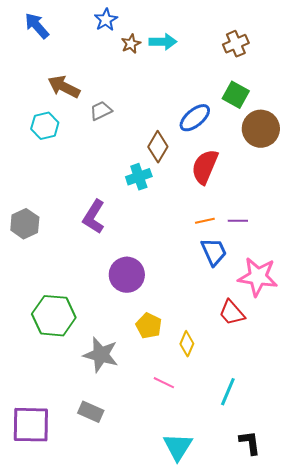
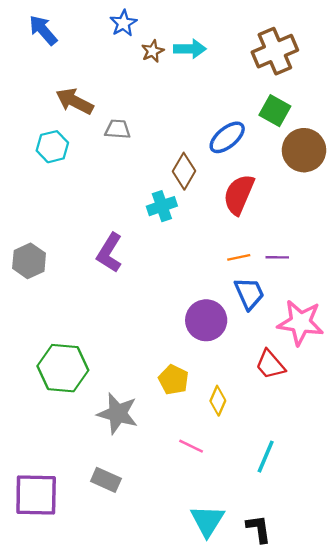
brown cross: (236, 44) -> (275, 51), size x1.5
gray trapezoid: (101, 111) -> (118, 129), turned 30
purple circle: (127, 275) -> (206, 320), moved
black L-shape: (250, 443) -> (259, 529), moved

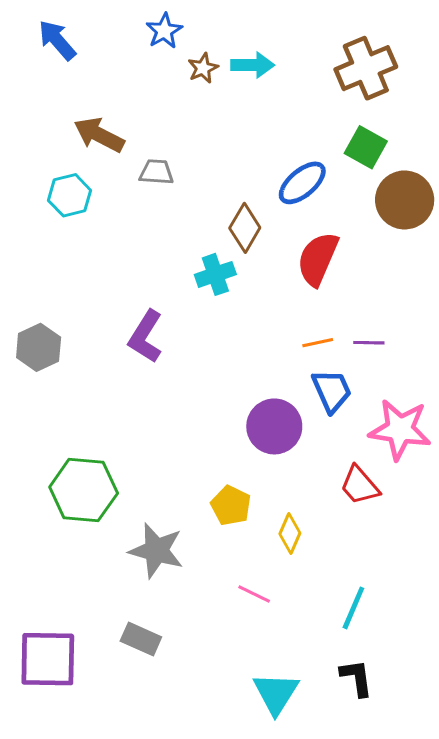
black L-shape: (259, 529) -> (357, 678), moved

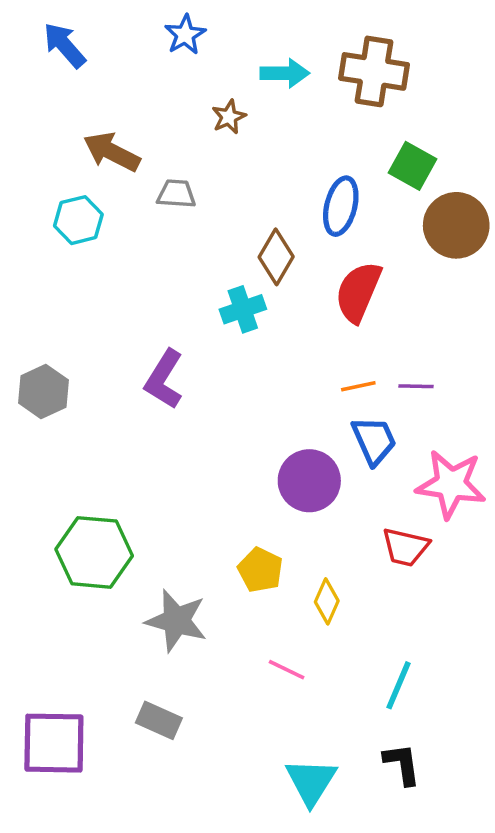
brown star: (203, 68) -> (229, 117), moved
brown cross: (366, 68) -> (374, 71), moved, turned 32
blue ellipse: (302, 183) -> (341, 206), turned -36
red trapezoid: (360, 485) -> (405, 547), turned -36

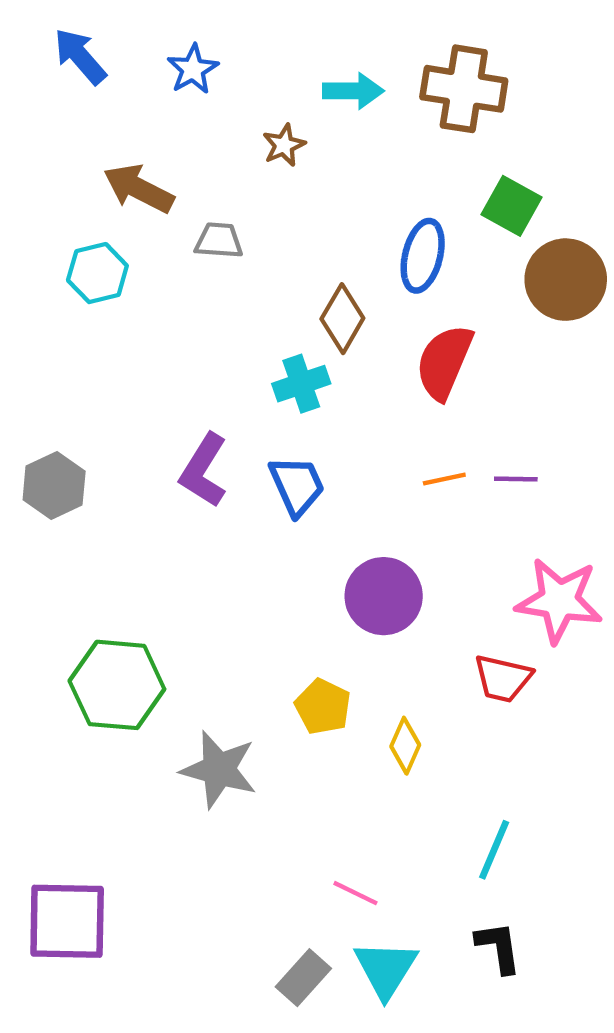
blue star: (185, 35) -> (193, 69), moved
blue trapezoid: (374, 440) -> (297, 486), moved
pink line: (287, 670) -> (355, 893), moved
gray rectangle: (159, 720) -> (303, 978), moved, turned -72

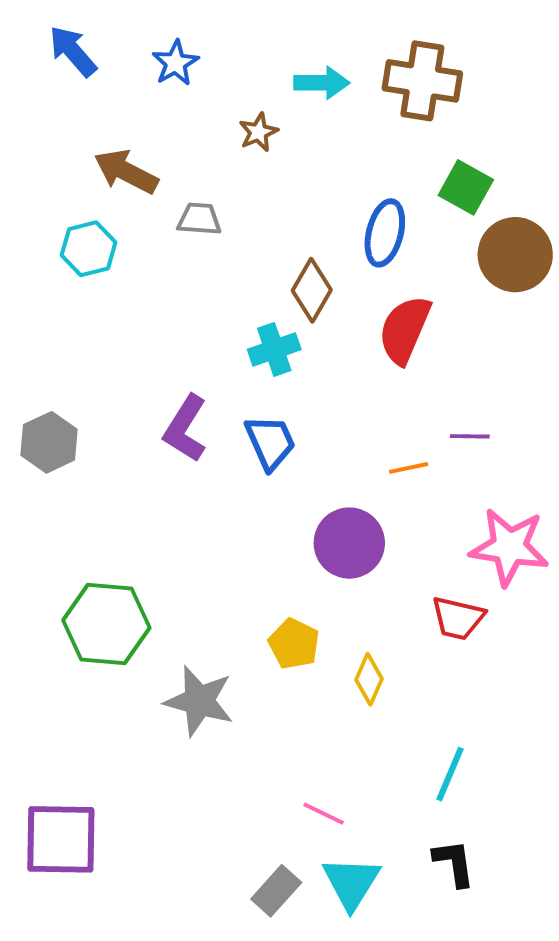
orange line: (444, 479) -> (409, 468), moved

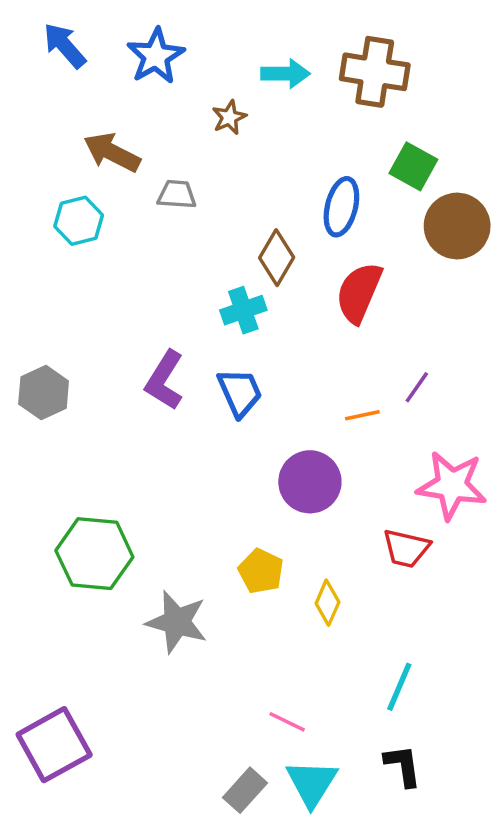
blue star: (175, 63) -> (156, 56), size x1.4
purple line: (470, 436) -> (417, 387), turned -56
purple square: (61, 839) -> (54, 745), turned -30

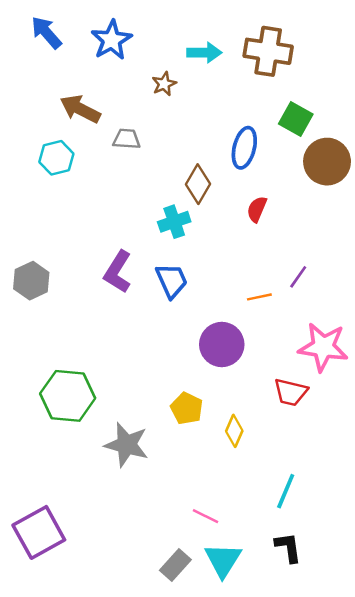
red semicircle: (359, 293) -> (257, 209), size x0.6

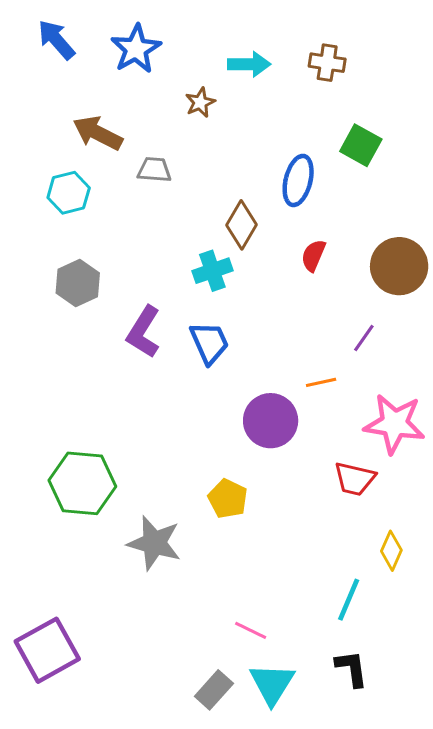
brown cross: (268, 51) -> (327, 63), size x0.6
brown circle: (327, 162) -> (399, 266), moved
gray hexagon: (31, 281) -> (78, 283), moved
orange line: (259, 297) -> (321, 382), moved
yellow diamond: (234, 431) -> (391, 551), moved

